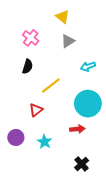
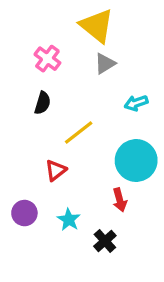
yellow triangle: (62, 17) -> (97, 26), size x1.6
red arrow: (77, 129) -> (120, 200), turned 80
black cross: (82, 164) -> (105, 241), moved

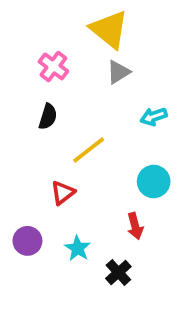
cyan circle: (136, 160) -> (154, 182), size x0.7

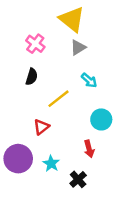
cyan arrow: (154, 117) -> (89, 80), moved, turned -119
purple circle: (27, 241) -> (18, 159), size x1.5

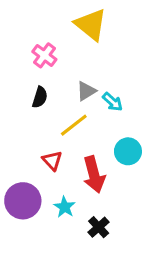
gray triangle: (78, 47) -> (86, 91), moved
red triangle: (41, 127) -> (52, 161), turned -35
red arrow: (89, 149) -> (94, 175), moved, size x1.6

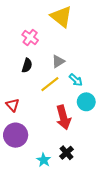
cyan arrow: (112, 102) -> (76, 80), moved
red triangle: (52, 161) -> (12, 105), moved
cyan star: (65, 207) -> (44, 160), moved

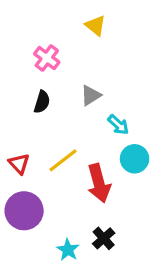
yellow triangle: (61, 17) -> (96, 26), size x0.6
yellow line: (50, 84) -> (63, 160), moved

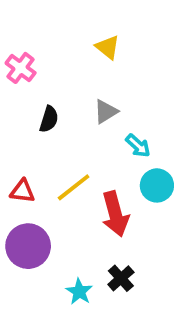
yellow triangle: (96, 26) -> (108, 47), moved
pink cross: (47, 58) -> (21, 68), moved
red triangle: (19, 164) -> (22, 191), turned -40

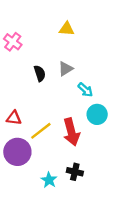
yellow triangle: (108, 47) -> (67, 29), turned -35
black semicircle: (49, 119) -> (40, 73), moved, turned -35
yellow line: (74, 187) -> (41, 131), moved
black cross: (121, 278) -> (75, 172), turned -35

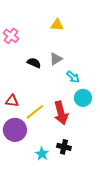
black semicircle: (40, 73) -> (34, 63), turned -48

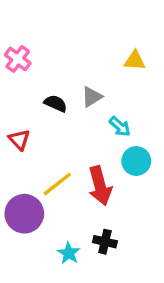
yellow triangle: (57, 25) -> (135, 61), moved
red triangle: (12, 101) -> (19, 140), moved, turned 40

